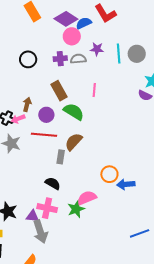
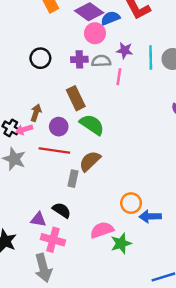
pink line: (94, 90) -> (119, 77), moved
green star: (76, 209) -> (121, 243), moved
purple triangle: (32, 216) -> (38, 220), moved

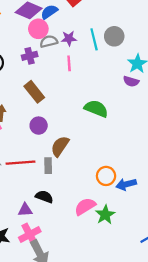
gray semicircle: (101, 61) -> (49, 41), moved
green semicircle: (92, 125) -> (96, 109), moved
purple circle: (59, 127) -> (39, 126), moved
red line: (54, 151) -> (21, 163), moved
pink cross: (53, 240) -> (30, 235), moved, turned -30

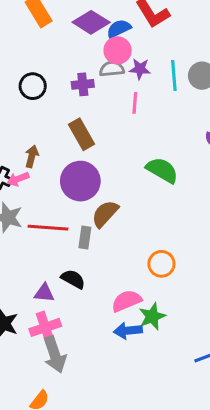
pink circle: (38, 29) -> (118, 50), moved
purple circle: (39, 126) -> (80, 181), size x1.6
blue arrow: (126, 184) -> (128, 331), moved

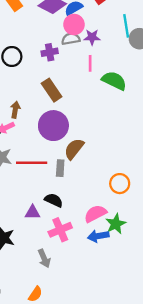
cyan line: (174, 76) -> (126, 26), moved
green semicircle: (162, 170) -> (114, 81), moved
pink cross: (45, 327) -> (60, 230), moved
gray arrow: (55, 355) -> (44, 258), size x0.7

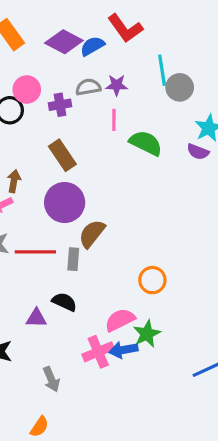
pink circle: (74, 25) -> (27, 90), moved
pink cross: (60, 230) -> (98, 352), moved

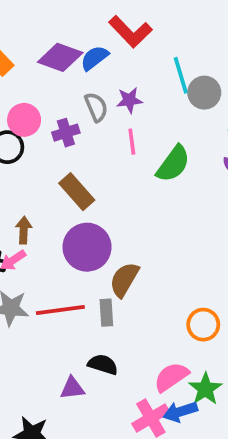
gray semicircle: (88, 87) -> (96, 107), turned 85
green semicircle: (146, 143) -> (173, 164), turned 108

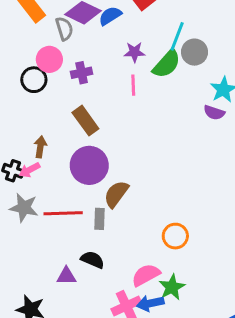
cyan line: (181, 75) -> (177, 36), turned 32
gray semicircle: (96, 107) -> (64, 29), moved
green semicircle: (173, 164) -> (167, 64), moved

